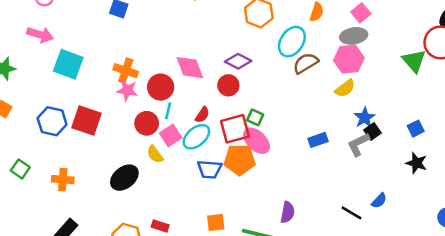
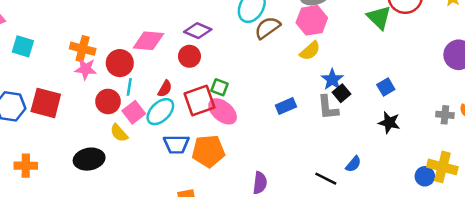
cyan square: (68, 64) -> (23, 46), size x0.7
pink diamond: (190, 68) -> (148, 41), turned -60
gray L-shape: (358, 144) -> (328, 108), turned -65
orange pentagon: (240, 160) -> (208, 151), moved
black ellipse: (124, 178) -> (89, 159), turned 32

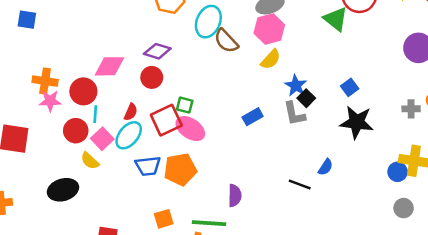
brown semicircle: (268, 28) -> (226, 41), turned -92
black star: (389, 123) -> (357, 122), size x1.5

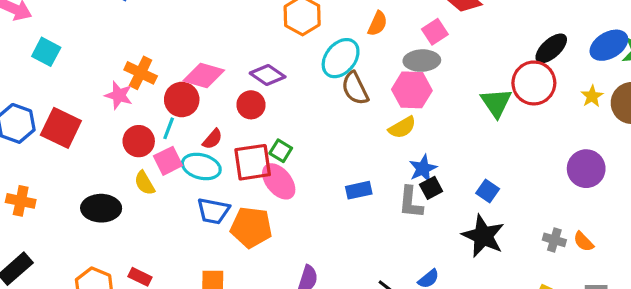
orange cross: (45, 81) -> (141, 73), moved
blue square: (350, 87) -> (488, 191), turned -36
red circle: (83, 91) -> (182, 100), moved
cyan ellipse: (129, 135) -> (201, 167), turned 48

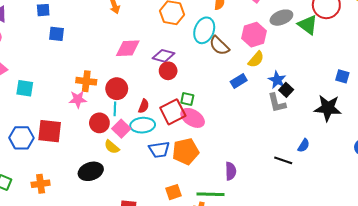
gray ellipse: (422, 61) -> (281, 18), moved
pink diamond: (204, 76) -> (128, 48), moved
red circle: (251, 105) -> (168, 71), moved
blue rectangle: (359, 190) -> (239, 81), moved
blue square: (488, 191) -> (342, 76), moved

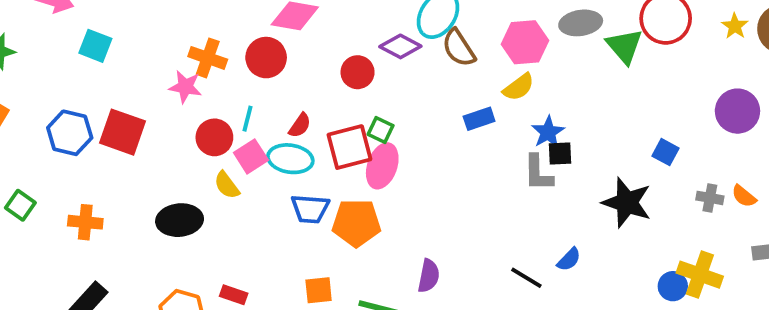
purple diamond: (164, 56) -> (400, 46), moved
red circle: (117, 89) -> (266, 58), moved
black square: (286, 90) -> (560, 154), turned 32
pink ellipse: (193, 118) -> (382, 166), turned 65

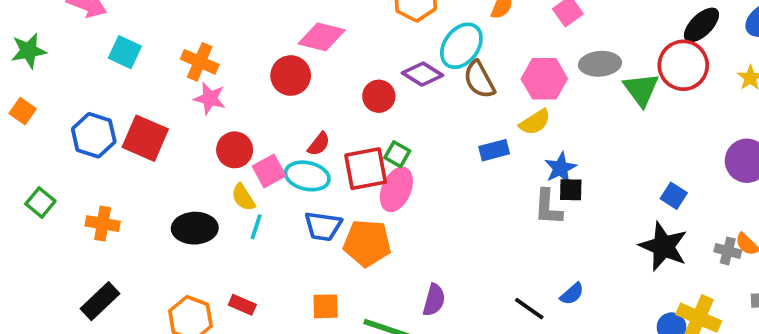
orange cross: (208, 58) -> (200, 62), moved
cyan line: (248, 119) -> (256, 227), moved
gray cross: (710, 198) -> (728, 251), moved
black star: (627, 203) -> (663, 246), moved

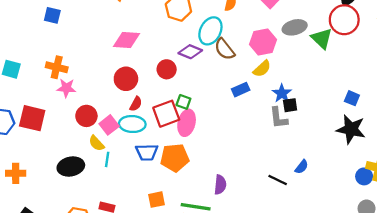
red circle: (291, 76) -> (126, 79), moved

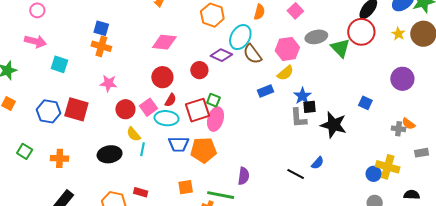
blue square: (52, 15) -> (101, 28), moved
orange cross: (57, 67) -> (101, 46), moved
pink square: (109, 125) -> (148, 107), moved
black star: (351, 129) -> (334, 125), moved

